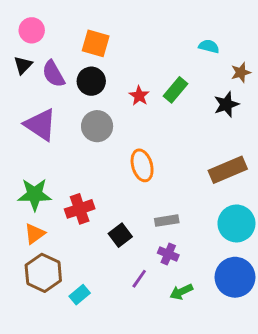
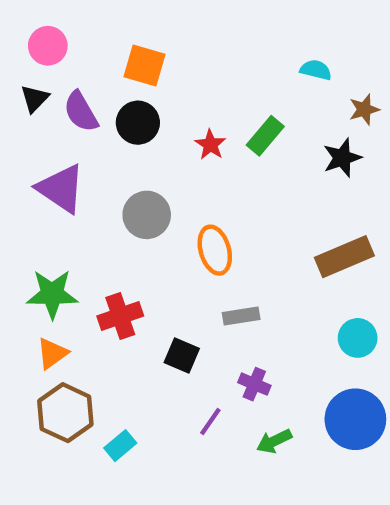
gray circle: (97, 126) -> (147, 215), moved
gray rectangle: (167, 221) -> (241, 316), moved
cyan circle: (236, 223) -> (358, 338), size x0.7
black square: (120, 235) -> (182, 356), turned -30

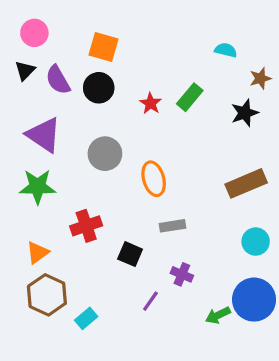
green star: (52, 294) -> (38, 187), moved
green arrow: (274, 441) -> (218, 315), moved

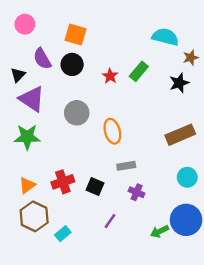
cyan semicircle: (226, 50) -> (165, 37), size x1.6
black triangle: (25, 71) -> (18, 75), moved
red cross: (86, 226) -> (63, 182), moved
purple cross: (182, 274) -> (137, 192), moved

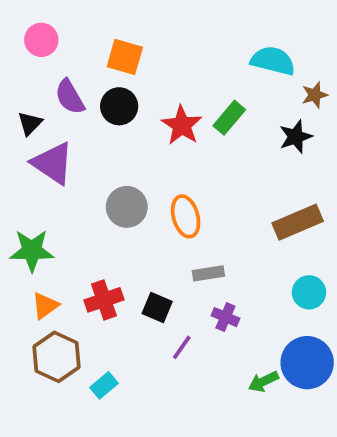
red star: (110, 76) -> (182, 125), size x1.5
gray circle: (77, 113) -> (127, 207), moved
green star: (27, 137) -> (32, 251), moved
purple line: (110, 221) -> (182, 347), moved

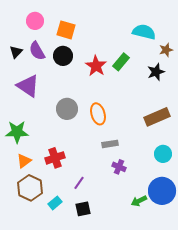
pink circle: (41, 40) -> (35, 21), moved
black triangle: (30, 123) -> (16, 52), moved
black square: (157, 308) -> (83, 209), moved, turned -35
purple line: (182, 347) -> (79, 183), moved

